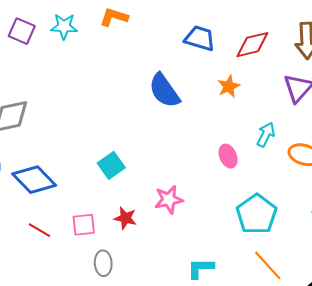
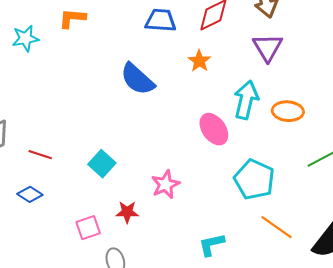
cyan arrow: (266, 135) -> (246, 100), size x1.5
pink ellipse: (228, 156) -> (214, 129), size x1.4
blue diamond: (34, 180) -> (30, 194), size x0.6
red line: (40, 230) -> (40, 155), moved

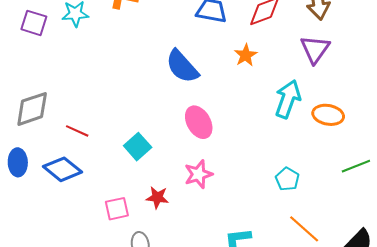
pink ellipse: (214, 129) -> (199, 122), moved
cyan pentagon: (254, 180) -> (287, 179), size x0.6
blue diamond: (30, 194) -> (63, 169), size x1.5

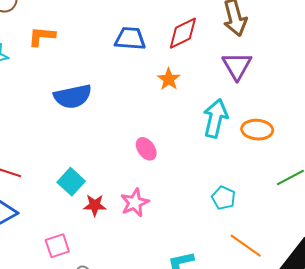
blue semicircle: (182, 66) -> (73, 96), moved, turned -54
pink ellipse: (199, 122) -> (146, 149), moved, size x0.7
red star: (157, 197) -> (95, 205), moved

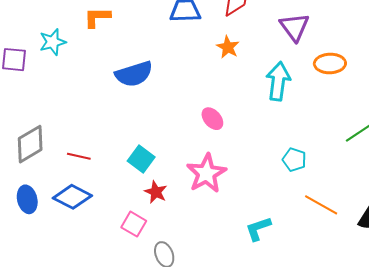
orange ellipse: (257, 130) -> (330, 63), moved
pink star: (135, 203) -> (206, 173), size x1.4
red star: (95, 205) -> (156, 192), moved, turned 30
pink square: (57, 246) -> (134, 224), turned -35

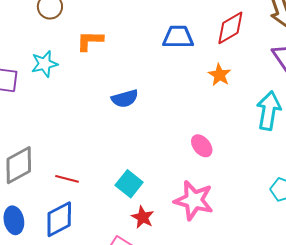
blue semicircle: (134, 74) -> (125, 99), size x0.7
pink star: (206, 173) -> (194, 200), turned -30
blue diamond: (72, 197) -> (59, 219), turned -57

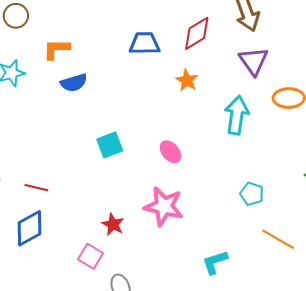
blue semicircle: (125, 99) -> (74, 83), moved
cyan square: (129, 184) -> (110, 145), moved, turned 32

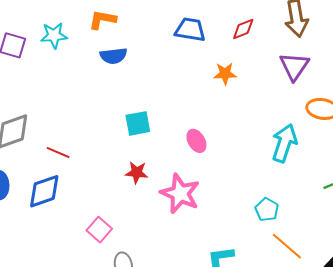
red diamond: (197, 33) -> (243, 29), size x0.7
orange star: (187, 80) -> (225, 74), turned 30
cyan arrow: (237, 115) -> (284, 143), moved
cyan pentagon: (252, 194) -> (267, 210), moved
red star: (113, 224) -> (137, 172), moved, turned -30

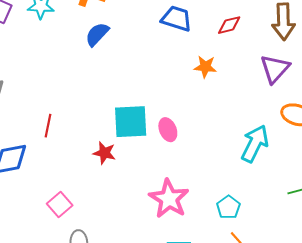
blue semicircle: (113, 56) -> (97, 34), turned 132
cyan square: (138, 123) -> (131, 122), moved, size x1.4
red line: (58, 153) -> (48, 126), moved, turned 70
pink star: (180, 194) -> (169, 199), moved

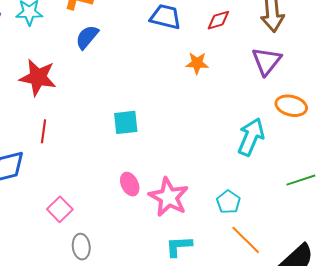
cyan square: (131, 122) -> (126, 122), size x0.7
pink ellipse: (168, 130) -> (130, 184), moved
red star: (104, 153) -> (38, 77), moved, size x1.6

